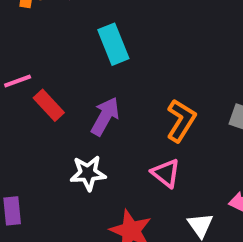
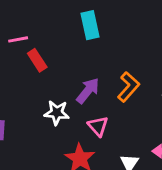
purple arrow: (105, 116) -> (88, 91), moved
pink triangle: (166, 173) -> (98, 126), moved

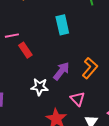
pink triangle: (98, 126) -> (77, 99), moved

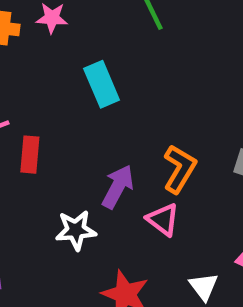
red rectangle: (25, 50) -> (30, 155), turned 49
pink triangle: (77, 99) -> (163, 220), moved

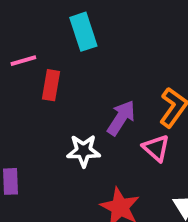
cyan rectangle: (102, 84) -> (83, 32), moved

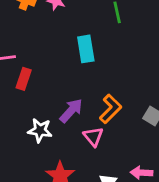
cyan rectangle: (83, 32) -> (86, 49), moved

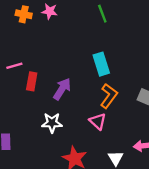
cyan rectangle: (86, 49) -> (101, 64), moved
purple arrow: (71, 111) -> (62, 89), moved

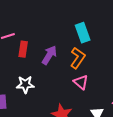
orange L-shape: (109, 96) -> (78, 58), moved
white star: (52, 123) -> (25, 84), moved

